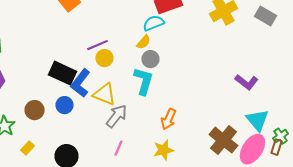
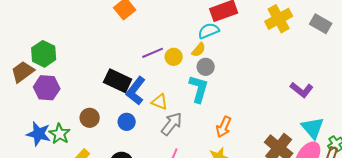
yellow circle: (104, 58) -> (174, 57), moved
yellow triangle: (104, 94) -> (160, 102), size x0.7
blue circle: (64, 105) -> (127, 122), moved

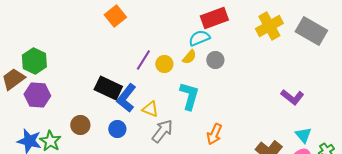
gray rectangle: (321, 24) -> (311, 31), size x1.4
purple line: (153, 53) -> (143, 60), turned -35
gray circle: (206, 67) -> (215, 60), moved
cyan triangle: (313, 128) -> (303, 135), size x0.7

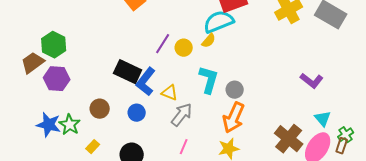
cyan semicircle: (199, 38) -> (219, 22), size x1.4
gray circle: (215, 60) -> (235, 90), moved
orange arrow: (214, 134) -> (234, 118), size x1.4

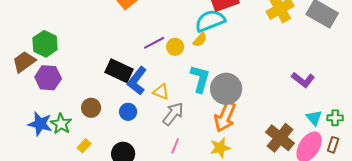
purple line: (163, 44) -> (154, 43), turned 30
gray circle: (235, 90) -> (226, 89), size x1.8
green cross: (346, 135) -> (335, 118), moved, turned 35

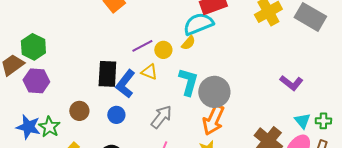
black rectangle: (119, 71) -> (107, 74), turned 68
yellow triangle: (161, 92) -> (149, 72), moved

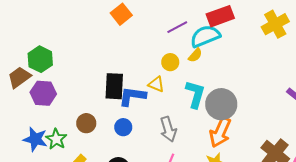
purple line: (142, 46) -> (177, 27), moved
blue L-shape: (125, 84) -> (132, 96), turned 60
gray arrow: (161, 117) -> (168, 129), turned 125

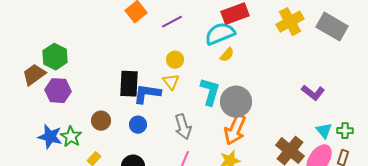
purple line: (177, 27) -> (172, 22), moved
yellow semicircle: (195, 55) -> (227, 55), moved
yellow circle: (170, 62) -> (175, 60), moved
yellow triangle: (156, 84) -> (171, 82), turned 30

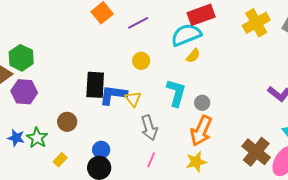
yellow triangle: (171, 82) -> (133, 99), moved
gray circle: (236, 102) -> (202, 103), size x0.5
blue circle: (138, 125) -> (101, 150), moved
blue star: (50, 137) -> (16, 138), size x0.7

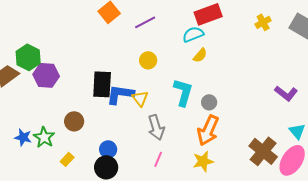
yellow cross: (256, 23) -> (263, 22), size x0.6
cyan semicircle: (186, 35) -> (193, 34), size x0.7
purple hexagon: (24, 92) -> (46, 75), moved

